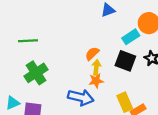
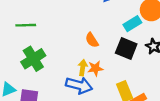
orange semicircle: (92, 54) -> (92, 40), turned -80
yellow arrow: (96, 67) -> (83, 68), moved

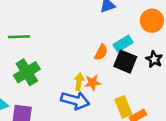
cyan rectangle: (132, 24) -> (123, 44), moved
orange semicircle: (92, 40) -> (101, 52), moved, turned -119

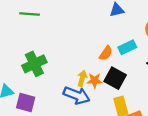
green line: (19, 37) -> (30, 14), moved
black square: (125, 62) -> (115, 78), moved

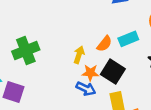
yellow arrow: (82, 78) -> (79, 55), moved
blue arrow: (77, 95) -> (86, 89), moved, size x0.7

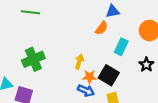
cyan rectangle: (128, 39) -> (121, 47), turned -42
orange semicircle: (104, 44) -> (102, 28), moved

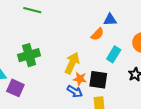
yellow arrow: (79, 62) -> (72, 63), size x1.5
black square: (109, 75) -> (98, 80), turned -30

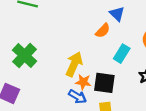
blue triangle: (110, 20) -> (117, 14), turned 48
green cross: (29, 55) -> (25, 56), turned -30

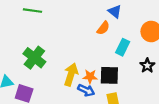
yellow arrow: (74, 64) -> (71, 74), moved

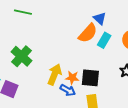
orange semicircle: (103, 28) -> (88, 33), size x1.5
cyan rectangle: (123, 47) -> (104, 40), moved

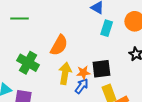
orange semicircle: (88, 33) -> (59, 45), moved
blue arrow: (68, 90) -> (82, 86), turned -70

